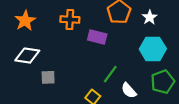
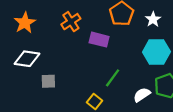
orange cross: (70, 20) -> (71, 22), turned -36
white semicircle: (129, 90) -> (142, 95), moved, turned 98

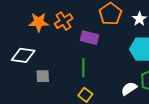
orange star: (25, 23) -> (39, 22), moved, turned 30
green line: (113, 78) -> (83, 68), moved, turned -36

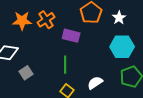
gray square: (43, 76) -> (26, 73), turned -32
white semicircle: (129, 89) -> (95, 83), moved

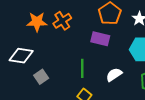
purple rectangle: (71, 36) -> (100, 39), moved
white semicircle: (95, 83) -> (114, 75), moved

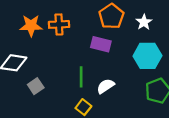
orange cross: (62, 21) -> (59, 24), turned 30
white semicircle: (114, 75) -> (106, 86), moved

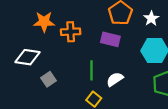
orange cross: (59, 24) -> (71, 32), moved

